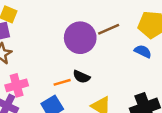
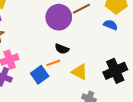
orange line: (62, 82) -> (53, 63), moved

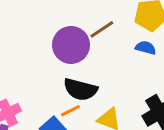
black semicircle: (62, 49) -> (80, 89), size x1.6

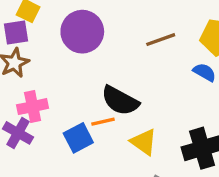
purple circle: (71, 45) -> (82, 32), moved

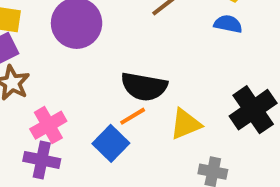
yellow triangle: (144, 142) -> (186, 124), turned -40

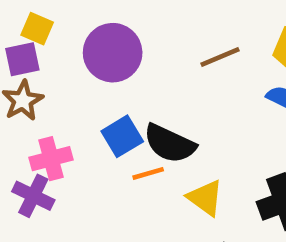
yellow triangle: (186, 124) -> (205, 198), turned 44
blue square: (111, 143) -> (122, 136), moved

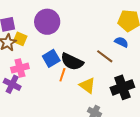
yellow square: (37, 29) -> (20, 39), moved
brown line: (220, 57) -> (105, 56), moved, turned 60
orange line: (148, 173) -> (62, 75), turned -56

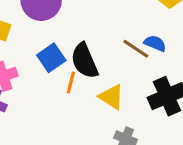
blue semicircle: (121, 42) -> (155, 43), moved
black semicircle: (72, 62) -> (85, 61), turned 45

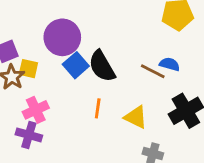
blue square: (51, 58) -> (76, 65), moved
black semicircle: (85, 61) -> (102, 66), moved

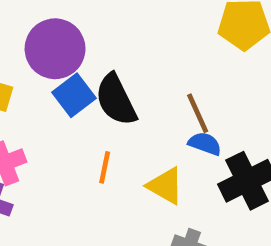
blue semicircle: (170, 64) -> (205, 144), moved
brown line: (153, 71) -> (198, 113), turned 35

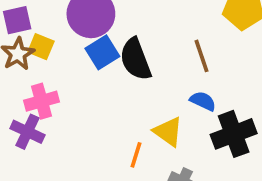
brown line: (198, 113) -> (201, 56), moved
orange line: (105, 167) -> (136, 155), moved

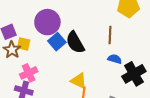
brown line: (201, 56) -> (110, 35), turned 30
yellow triangle: (168, 132) -> (79, 81), moved

